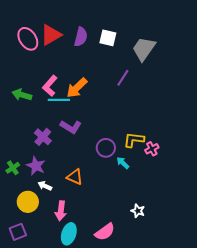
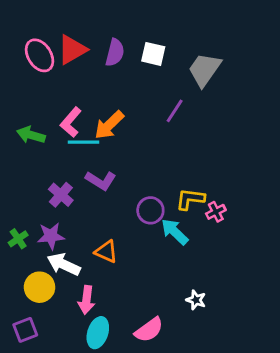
cyan arrow: (123, 163) -> (175, 232), size x1.5
purple star: (36, 166) -> (51, 236), turned -30
white arrow: (45, 186) -> (64, 264), size x1.6

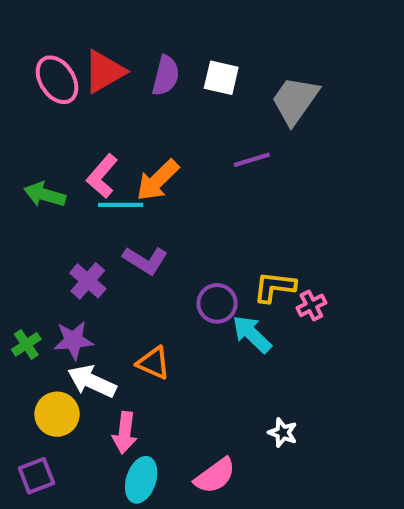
purple line: (175, 111) -> (252, 160), turned 40

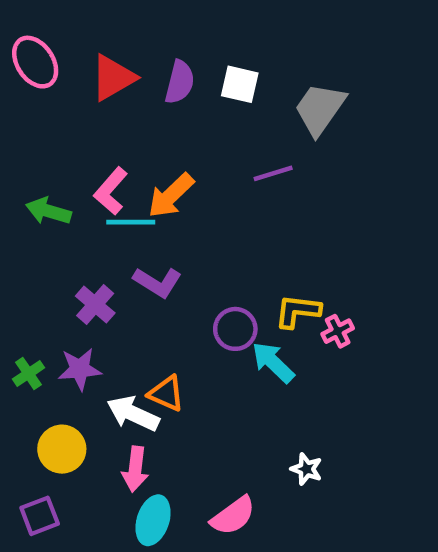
pink ellipse: (57, 80) -> (35, 62), moved
white arrow: (92, 381) -> (133, 413), moved

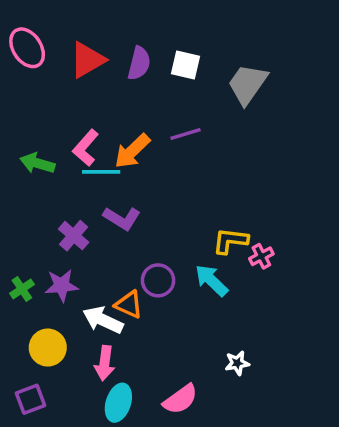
purple line: (273, 173) -> (186, 134), moved
purple circle: (235, 329) -> (158, 280), moved
white star: (306, 469) -> (237, 363), turned -30

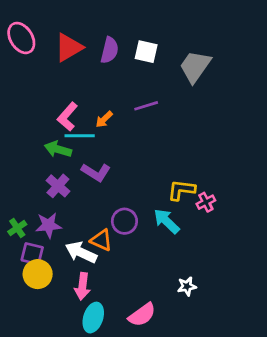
orange arrow: (132, 151) -> (104, 119), size x0.6
green arrow: (37, 163) -> (58, 149), moved
purple square: (31, 399) -> (32, 254), moved, turned 35

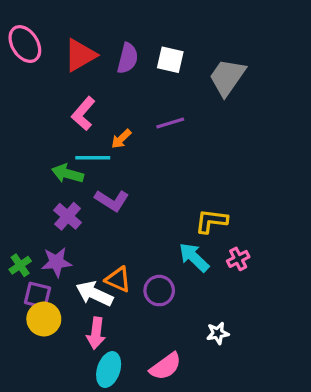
pink L-shape: (67, 117) -> (83, 114), moved
pink cross: (206, 202) -> (238, 259), moved
purple circle: (124, 221) -> (159, 291), moved

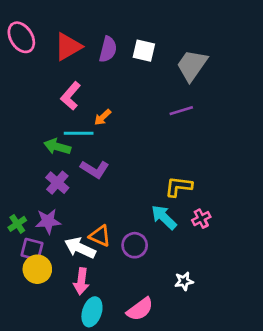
purple line: (170, 123) -> (181, 111), moved

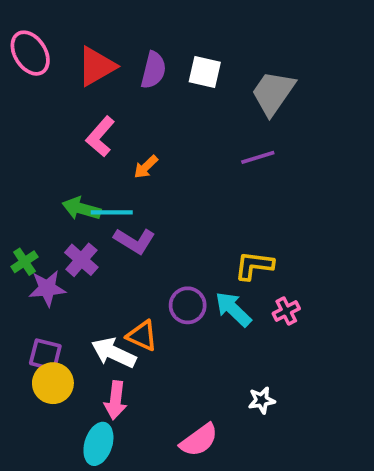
cyan line: (79, 133) -> (112, 212), moved
purple star: (48, 221) -> (47, 288), moved
green cross: (17, 224) -> (24, 262), moved
purple circle: (135, 245) -> (188, 305), moved
cyan ellipse: (92, 312) -> (98, 444), moved

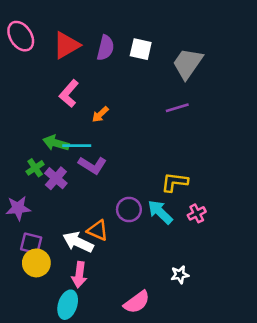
green cross: (24, 262) -> (35, 168), moved
purple star: (47, 288) -> (18, 208), moved

